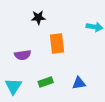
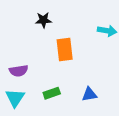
purple semicircle: (23, 55) -> (19, 71), moved

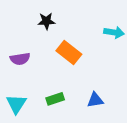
orange rectangle: (65, 50) -> (69, 52), turned -45
purple semicircle: (19, 71) -> (20, 59), moved

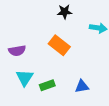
black star: (46, 21) -> (65, 12), moved
cyan triangle: (16, 104) -> (25, 78), moved

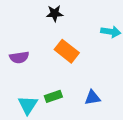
black star: (65, 12) -> (55, 13), moved
cyan triangle: (25, 78) -> (28, 105), moved

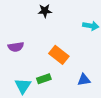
orange rectangle: (67, 51) -> (59, 55), moved
blue triangle: (92, 98) -> (84, 80), moved

